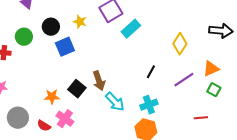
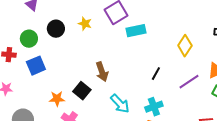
cyan rectangle: (131, 29) -> (136, 31), turned 30
blue square: (65, 47) -> (36, 66), moved
brown arrow: (99, 81) -> (102, 72), moved

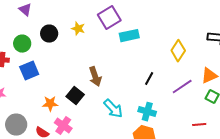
cyan cross: (154, 107) -> (147, 112), turned 36

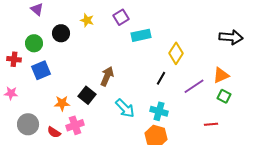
purple square: (109, 18) -> (121, 17), size x0.7
yellow star: (78, 29) -> (87, 20), moved
yellow diamond: (178, 51) -> (176, 53), moved
brown arrow: (95, 77) -> (107, 76), turned -138
pink cross: (63, 126) -> (75, 125), turned 36

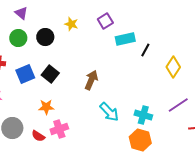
green circle: (34, 43) -> (18, 38), moved
yellow diamond: (176, 53) -> (173, 67), moved
black line: (161, 78) -> (145, 50), moved
purple line: (194, 86) -> (178, 105), moved
black square: (87, 95) -> (50, 74), moved

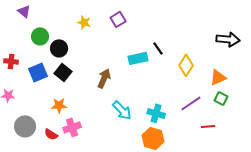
purple triangle: (21, 13) -> (24, 11), moved
black circle: (45, 37) -> (59, 48), moved
green circle: (18, 38) -> (40, 36), moved
cyan rectangle: (125, 39) -> (138, 58), moved
black line: (145, 50) -> (158, 48), turned -64

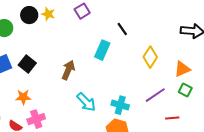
black circle: (59, 48) -> (29, 15), moved
black line: (158, 48) -> (122, 29), moved
cyan rectangle: (138, 58) -> (102, 50), turned -54

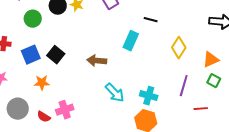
black line: (122, 29) -> (151, 20), turned -40
brown arrow: (68, 70) -> (97, 61), turned -108
purple line: (155, 95) -> (184, 86), turned -40
orange star: (23, 97) -> (42, 83), moved

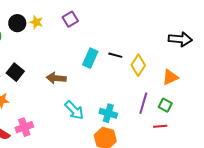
black line: (151, 20) -> (115, 55), moved
green square: (214, 81) -> (165, 105), moved

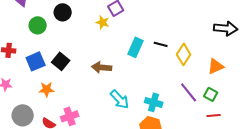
yellow star: (36, 22) -> (103, 22), moved
purple line: (143, 103) -> (189, 92), turned -55
red line: (160, 126) -> (214, 115), moved

